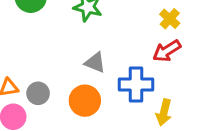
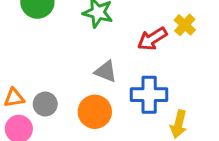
red arrow: (167, 51) -> (152, 39), moved

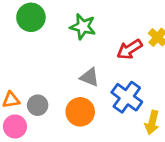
blue cross: (149, 95) -> (127, 97), turned 36

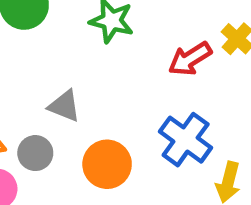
gray triangle: (90, 77) -> (64, 106), moved

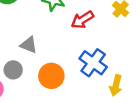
red arrow: (190, 59) -> (82, 20), moved

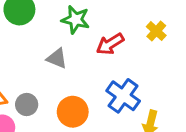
gray triangle: (29, 45) -> (57, 58), moved

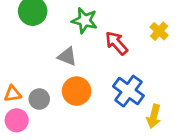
red arrow: (110, 44) -> (116, 43), turned 80
orange circle: (73, 112) -> (77, 91), moved

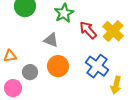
green star: (85, 21) -> (64, 13), turned 30
yellow cross: (159, 31) -> (113, 31), moved, size x1.5
orange triangle: (13, 94) -> (10, 56), moved

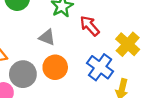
yellow cross: (113, 31) -> (128, 44), moved
gray circle: (30, 72) -> (23, 74), size x1.5

